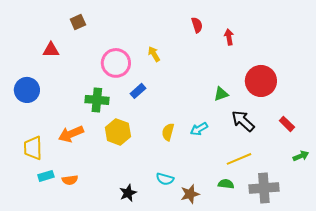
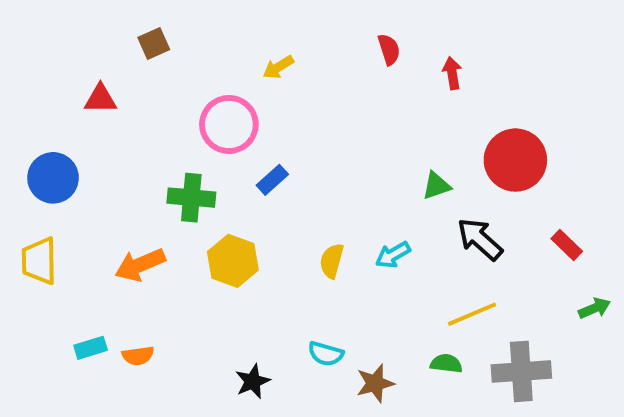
yellow arrow: (154, 54) -> (278, 67), moved, turned -91
yellow trapezoid: (33, 148) -> (39, 261), moved

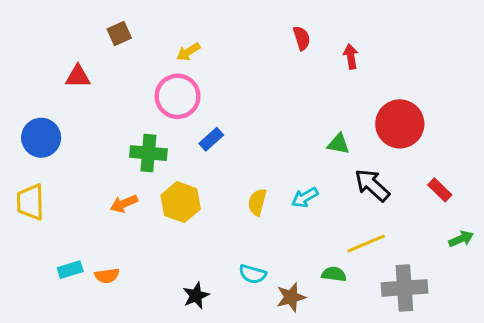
yellow arrow: (278, 67) -> (188, 52), moved
green triangle: (436, 186) -> (338, 144), turned 30
orange arrow: (140, 265) -> (124, 204), moved, size x0.7
green semicircle: (446, 364) -> (334, 274), moved

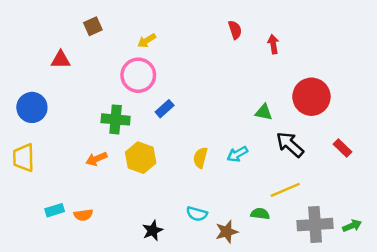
green arrow: (461, 239) -> (352, 226), moved

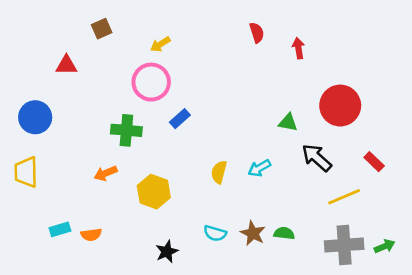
yellow hexagon: (141, 158) -> (154, 192), moved
yellow line: (285, 190) -> (344, 197), moved
brown star: (227, 232) -> (253, 233), moved, turned -30

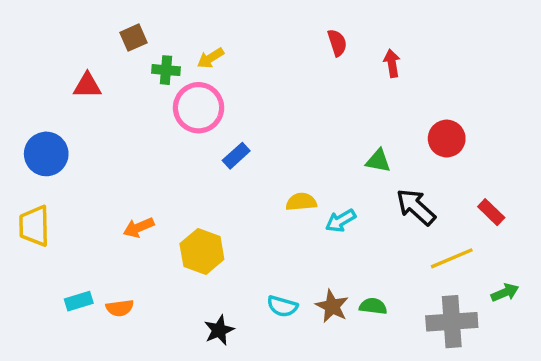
red circle: (340, 106) -> (447, 139), size x0.7
green cross: (126, 130) -> (166, 70), moved, size x0.7
yellow semicircle: (219, 172) -> (301, 202), moved, turned 70
green arrow: (385, 246) -> (505, 293), moved

